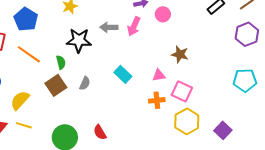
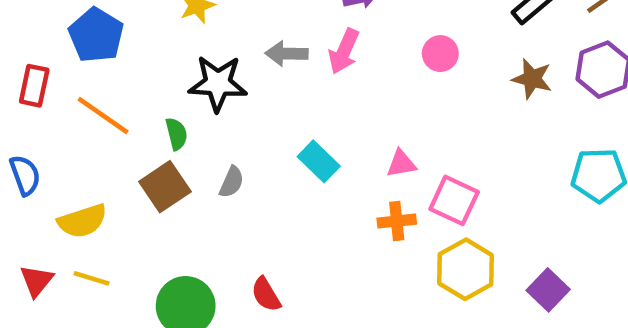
pink circle: (163, 14) -> (440, 54), moved
brown star: (180, 54) -> (532, 79), moved
yellow semicircle: (20, 100) -> (82, 221), turned -150

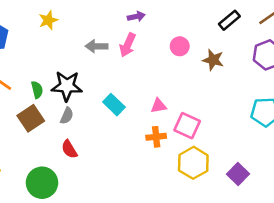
brown star: (532, 79) -> (213, 60), moved
black star: (218, 83) -> (67, 86), moved
red semicircle: (266, 294) -> (69, 149), moved

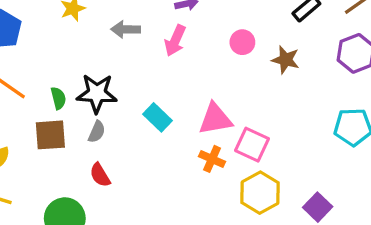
gray arrow: (97, 46) -> (126, 29), moved
pink triangle: (159, 106) -> (215, 119), size x1.6
brown square: (31, 118) -> (50, 135), turned 30
orange cross: (156, 137) -> (212, 159), turned 30

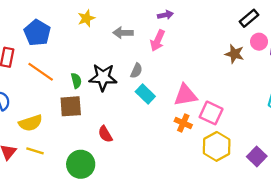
pink circle: (242, 42) -> (259, 42), moved
gray semicircle: (97, 132) -> (136, 71), moved

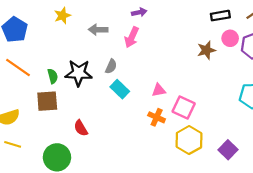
black rectangle: (249, 18) -> (220, 16), turned 30
brown star: (234, 54) -> (206, 50), turned -30
pink triangle: (185, 95) -> (159, 90), size x0.6

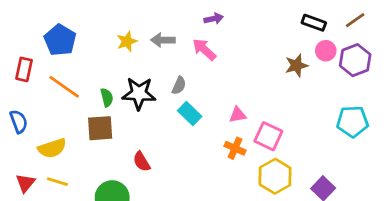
yellow star: (62, 16) -> (127, 41), moved
black rectangle: (220, 16) -> (314, 23), turned 30
pink arrow: (132, 37) -> (204, 49), turned 108

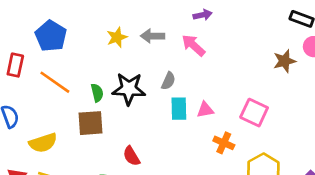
cyan rectangle: (190, 114) -> (179, 109), turned 45
pink triangle: (238, 115) -> (205, 110), moved
pink square: (268, 136) -> (254, 113), moved

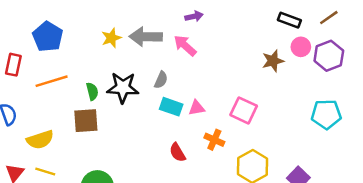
gray arrow: (153, 36) -> (146, 37), size x1.4
orange line: (55, 82) -> (52, 81), turned -52
cyan rectangle: (179, 109) -> (171, 107), turned -70
red semicircle: (131, 156) -> (177, 152), moved

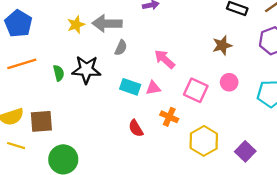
pink arrow: (185, 46) -> (165, 59), moved
pink circle: (301, 47) -> (229, 82), moved
gray semicircle: (161, 80) -> (121, 48), moved
brown square: (86, 121) -> (41, 121), moved

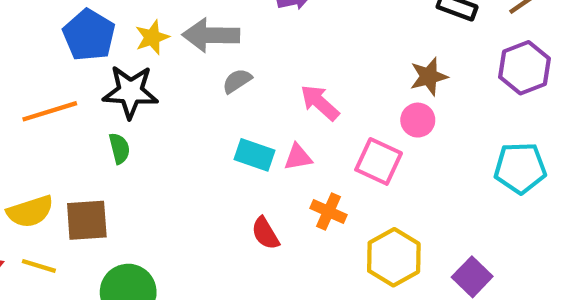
blue pentagon: (18, 23) -> (89, 35), moved
gray semicircle: (121, 48) -> (237, 81), turned -147
black star: (86, 70) -> (130, 92), moved
green semicircle: (59, 73) -> (119, 148), moved
pink circle: (229, 82) -> (418, 120), moved

